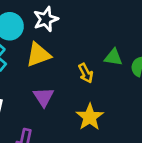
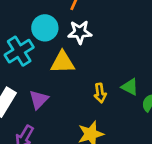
purple triangle: (44, 97) -> (39, 100), moved

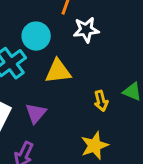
white star: (80, 32) -> (86, 30), moved

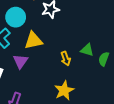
purple triangle: (36, 113) -> (20, 61), moved

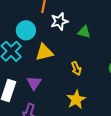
green triangle: (87, 50) -> (84, 32), moved
purple triangle: (20, 61) -> (34, 83), moved

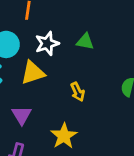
white star: (59, 21) -> (47, 44), moved
yellow star: (76, 99) -> (64, 136), moved

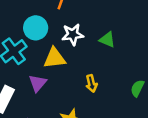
purple triangle: (22, 115) -> (38, 83), moved

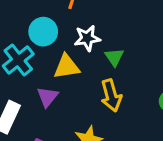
green triangle: (107, 40) -> (114, 57), moved, turned 35
yellow arrow: (91, 83) -> (111, 95), size x1.5

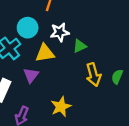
green triangle: (114, 57) -> (80, 46), turned 40
yellow arrow: (111, 95) -> (93, 75), moved

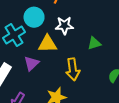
green triangle: (80, 46) -> (94, 43), moved
yellow arrow: (93, 75) -> (73, 69), moved

